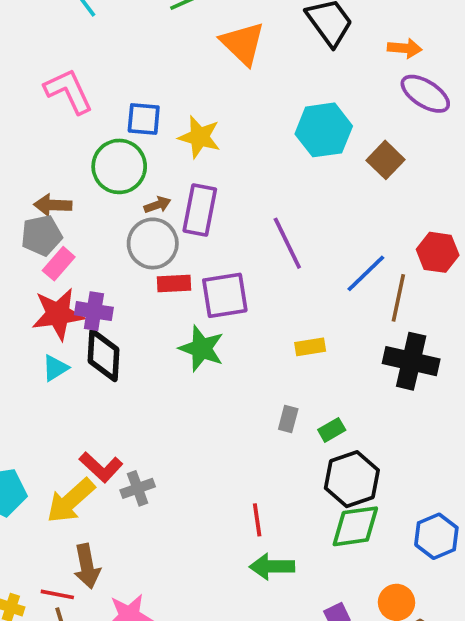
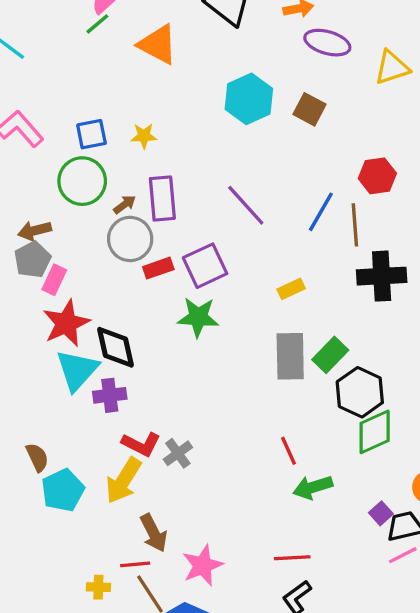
yellow star: (199, 137) -> (144, 136), size x0.7
purple cross: (94, 311) -> (110, 395), moved
cyan triangle: (55, 368) -> (77, 370), size x1.8
gray rectangle: (288, 419) -> (290, 356), size x2.0
green rectangle: (332, 430) -> (330, 355), size x1.5

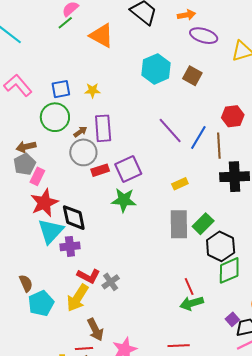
purple line: (246, 205) -> (170, 131), moved
red line: (288, 451) -> (189, 286), moved

